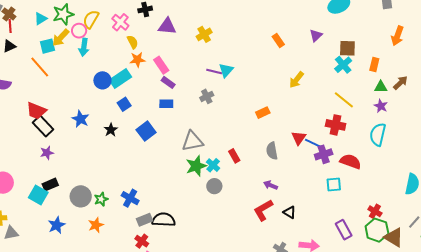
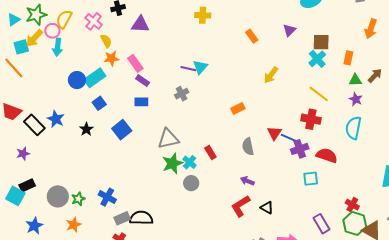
yellow cross: (204, 34) -> (203, 15), moved, turned 35
black rectangle: (43, 126) -> (34, 125), moved

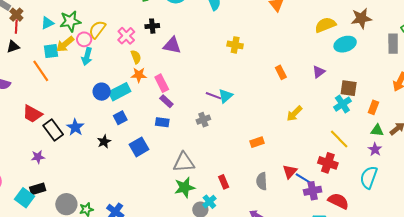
cyan cross: (189, 162) -> (209, 202), moved

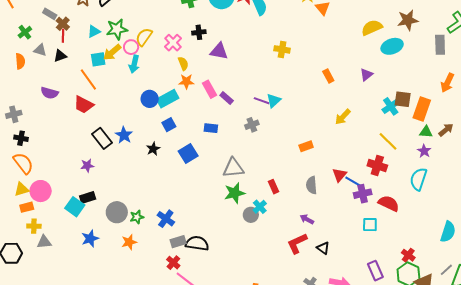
brown square: (349, 88) -> (403, 99), moved
purple rectangle: (166, 101) -> (227, 98), moved
orange rectangle: (373, 107) -> (422, 109), size x1.6
red trapezoid: (32, 114) -> (84, 105), moved

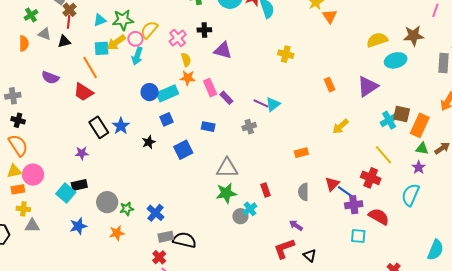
purple triangle: (366, 75) -> (368, 86), size x1.6

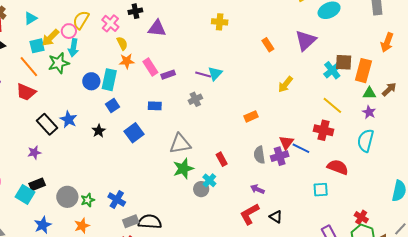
green star: (123, 20) -> (59, 63), moved
cyan rectangle: (167, 93) -> (109, 80), turned -45
purple rectangle: (226, 98) -> (168, 75), turned -56
purple cross: (354, 205) -> (280, 156), moved

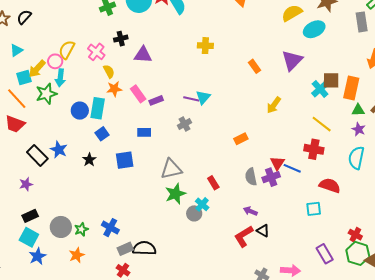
blue square: (134, 133) -> (125, 160), turned 30
cyan square: (25, 194) -> (29, 237), moved
black triangle: (276, 217) -> (263, 231), moved

